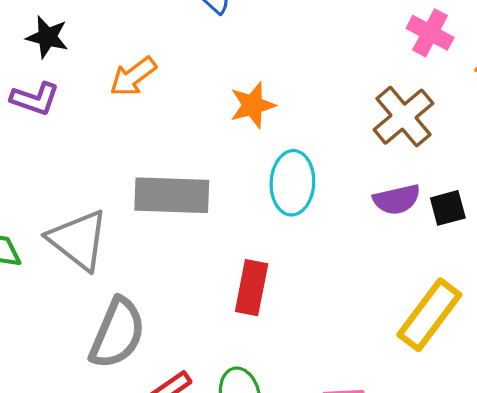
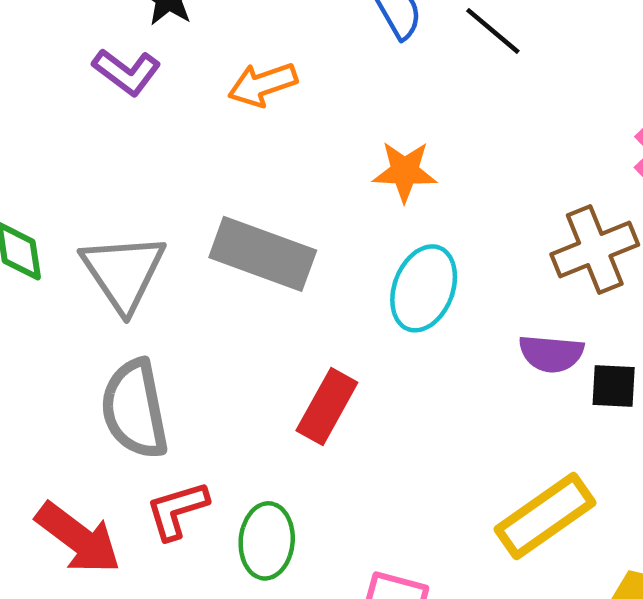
gray semicircle: (117, 333) -> (135, 409), turned 128

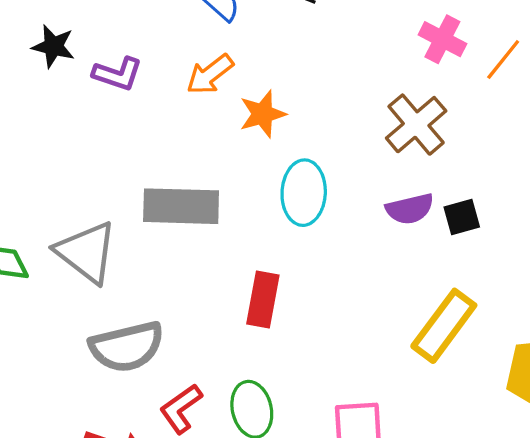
purple L-shape: (127, 72) -> (118, 74), moved
orange arrow: (263, 84) -> (210, 74), moved
gray semicircle: (135, 409) -> (127, 347), turned -74

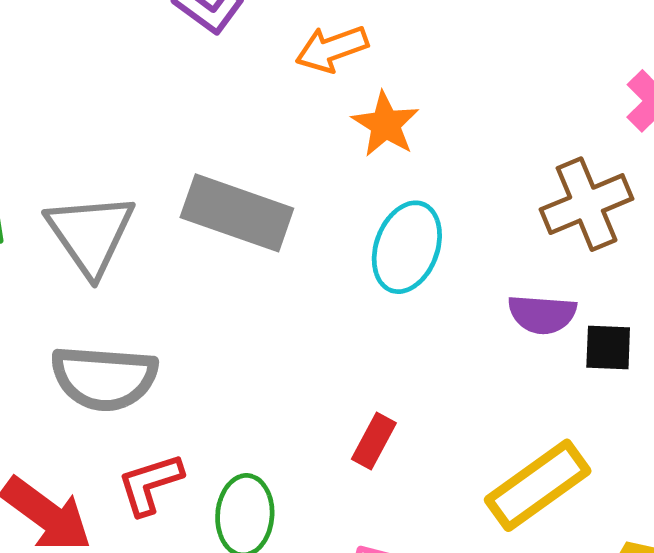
orange star: (263, 114) -> (385, 124), turned 30
red rectangle: (263, 299) -> (374, 441), moved, size x0.7

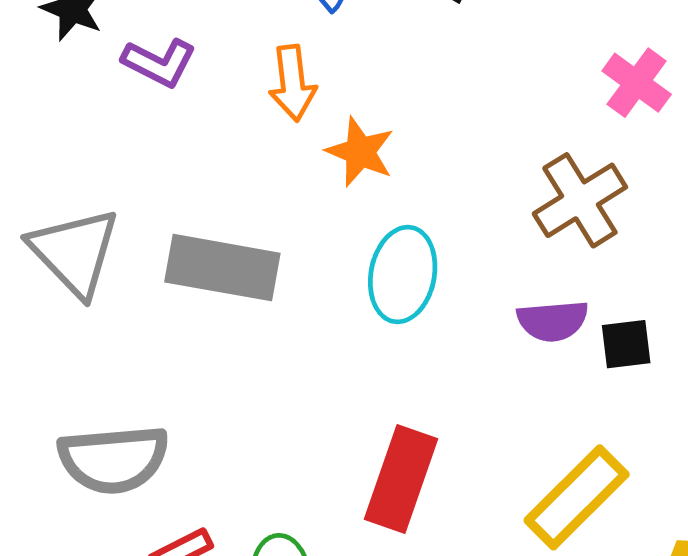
orange arrow: (332, 49) -> (293, 83), turned -68
gray triangle: (90, 234) -> (75, 252), moved
red rectangle: (374, 441) -> (401, 479), size x1.8

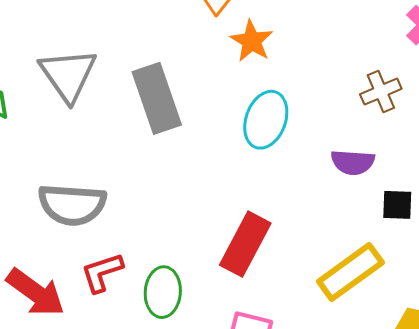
brown cross: (580, 200) -> (381, 91), size x0.7
gray rectangle: (222, 268) -> (157, 98), turned 52
black square: (626, 344) -> (397, 205), moved

